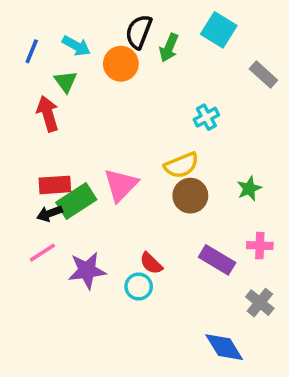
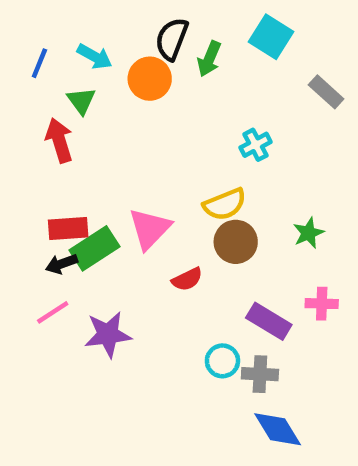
red semicircle: (151, 263) -> (187, 279), moved, turned -70
cyan circle: (139, 287) -> (222, 361), moved
gray cross: (260, 303) -> (260, 374), moved, turned -36

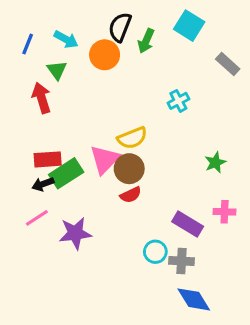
yellow semicircle: (225, 204) -> (132, 138), moved
brown circle: (236, 242) -> (129, 169), moved

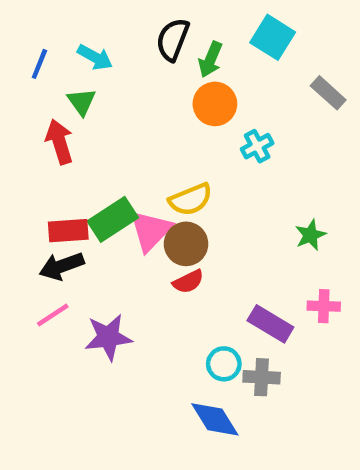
orange circle: (105, 55) -> (215, 104), moved
green rectangle: (66, 173) -> (113, 219), moved
black arrow: (43, 184) -> (62, 266), size x1.4
blue diamond: (194, 299) -> (215, 419), moved

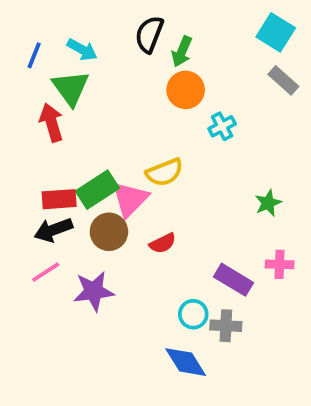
cyan square: (273, 37) -> (276, 32), moved
green triangle: (82, 102) -> (71, 88), size x1.5
brown circle: (186, 244) -> (109, 232), moved

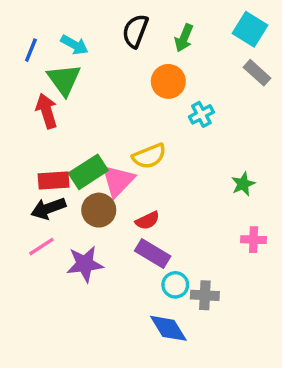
green arrow: (182, 52) -> (184, 38), moved
purple rectangle: (234, 280) -> (153, 254), moved

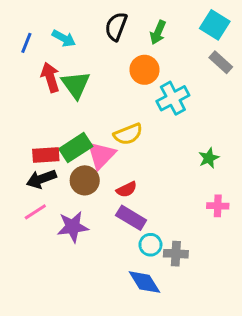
green triangle: (64, 80) -> (76, 85), moved
red arrow: (47, 111) -> (50, 77), moved
cyan cross: (201, 114) -> (173, 98), size x1.5

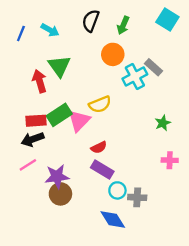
gray rectangle: (221, 62) -> (153, 67), moved
red arrow: (50, 77) -> (40, 81), moved
brown circle: (85, 180) -> (60, 194), moved

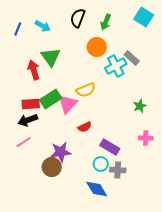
purple rectangle: (102, 170) -> (110, 147), moved
purple star: (57, 176) -> (61, 152), moved

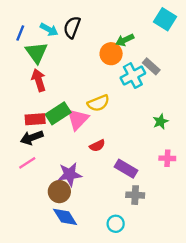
black semicircle: (78, 18) -> (72, 27), moved
green arrow: (106, 22) -> (125, 40), moved, turned 42
green triangle: (51, 57) -> (36, 53), moved
cyan circle: (101, 164) -> (116, 224), moved
blue diamond: (97, 189) -> (65, 217), moved

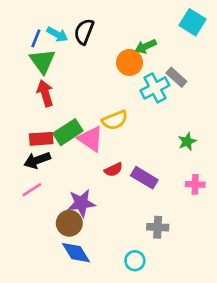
blue line: (20, 33) -> (36, 38), moved
pink triangle: (78, 119) -> (91, 139), turned -40
purple rectangle: (126, 169) -> (144, 178), moved

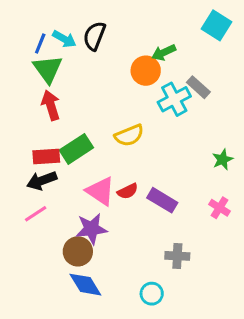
pink triangle: (91, 139) -> (100, 191), moved
green star: (187, 142) -> (223, 160), moved
pink cross: (195, 184) -> (220, 208), turned 30

